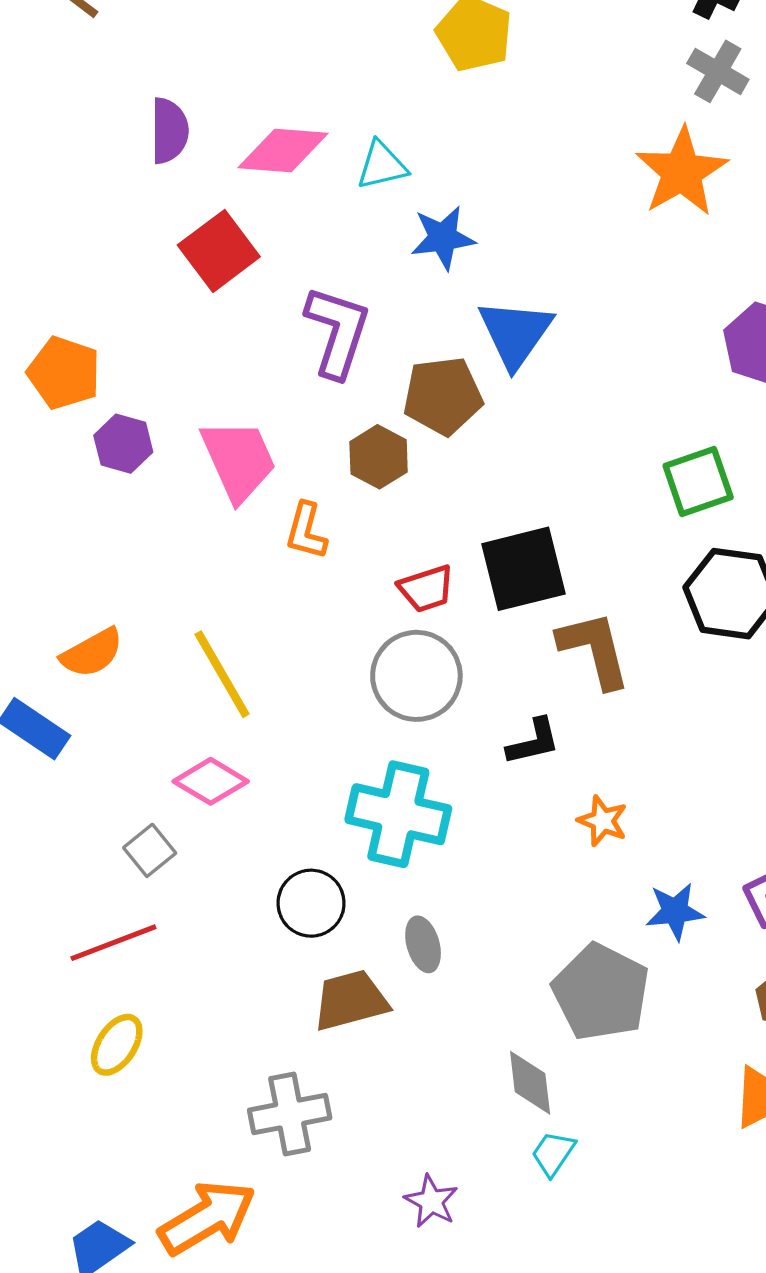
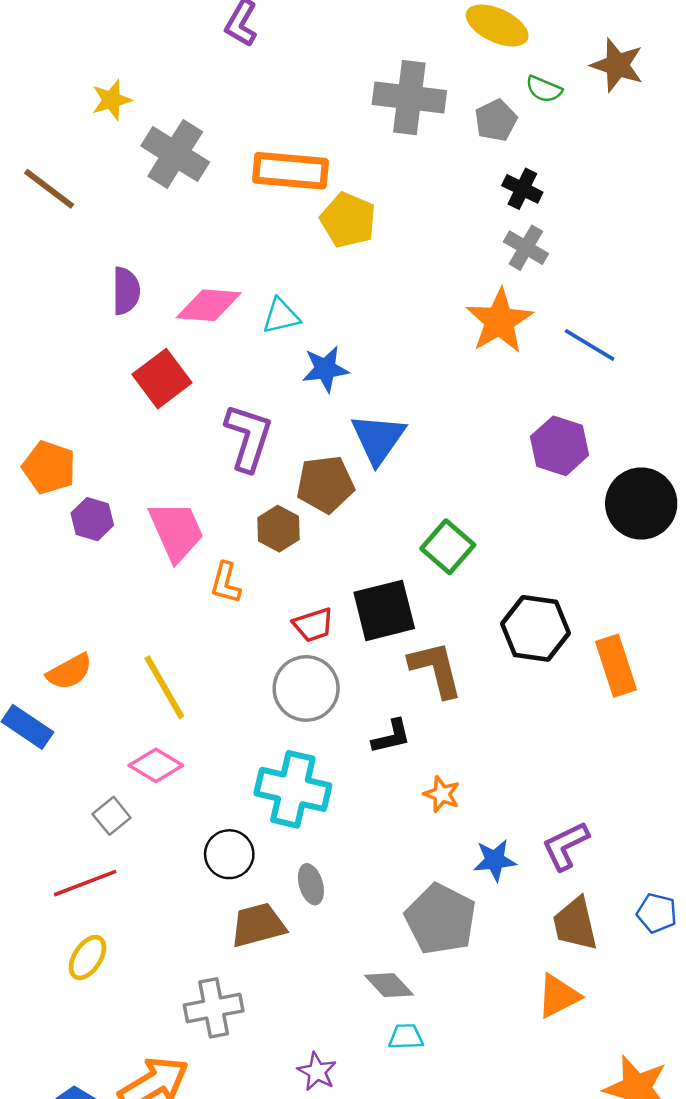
green square: (698, 482) -> (448, 547), moved, turned -30
gray diamond: (530, 1083) -> (389, 985), turned -36
cyan trapezoid: (553, 1153) -> (406, 1037), turned 54

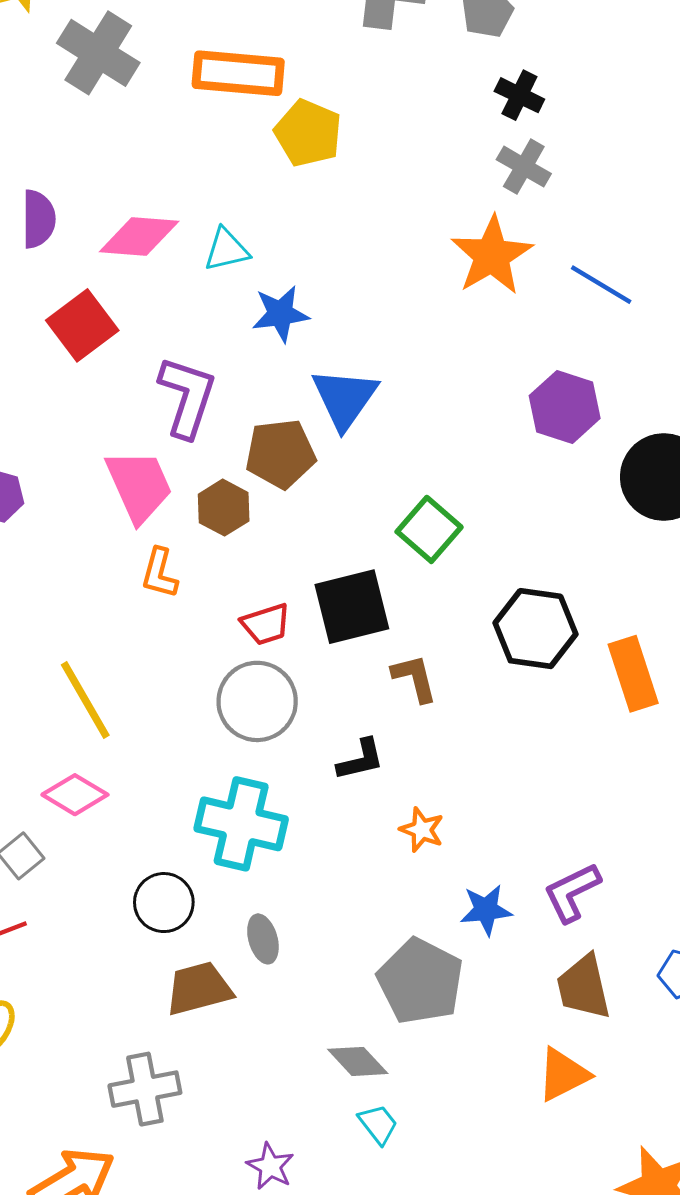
pink trapezoid: (176, 531) -> (139, 486), moved
brown L-shape: (436, 669) -> (415, 678), size x0.7
cyan trapezoid: (406, 1037) -> (378, 1124), turned 54

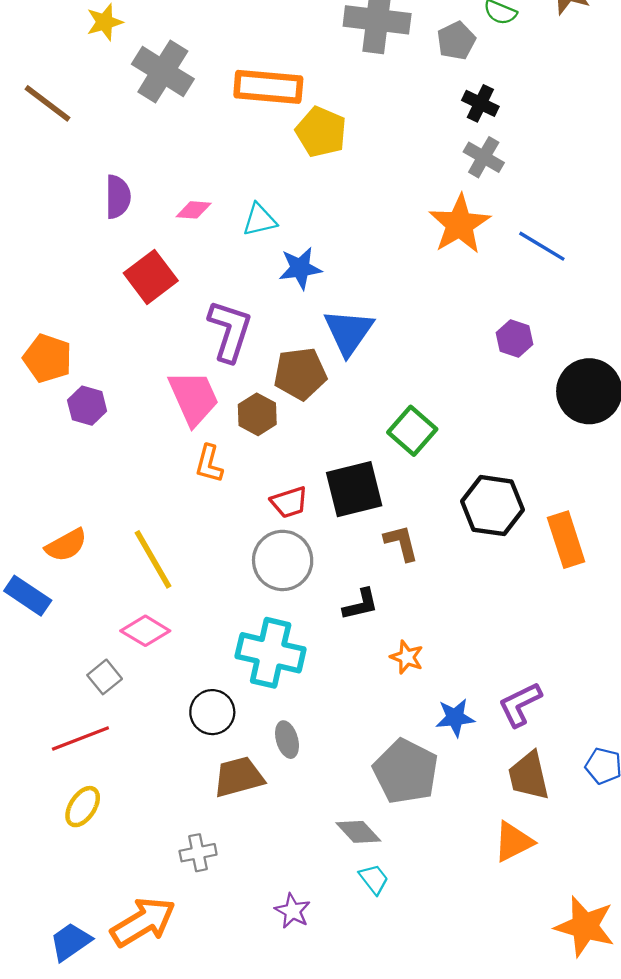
pink diamond: (139, 237) -> (194, 210), size x0.6
purple hexagon: (565, 407) -> (514, 339), size x0.7
gray cross: (145, 1089) -> (198, 853), size x0.7

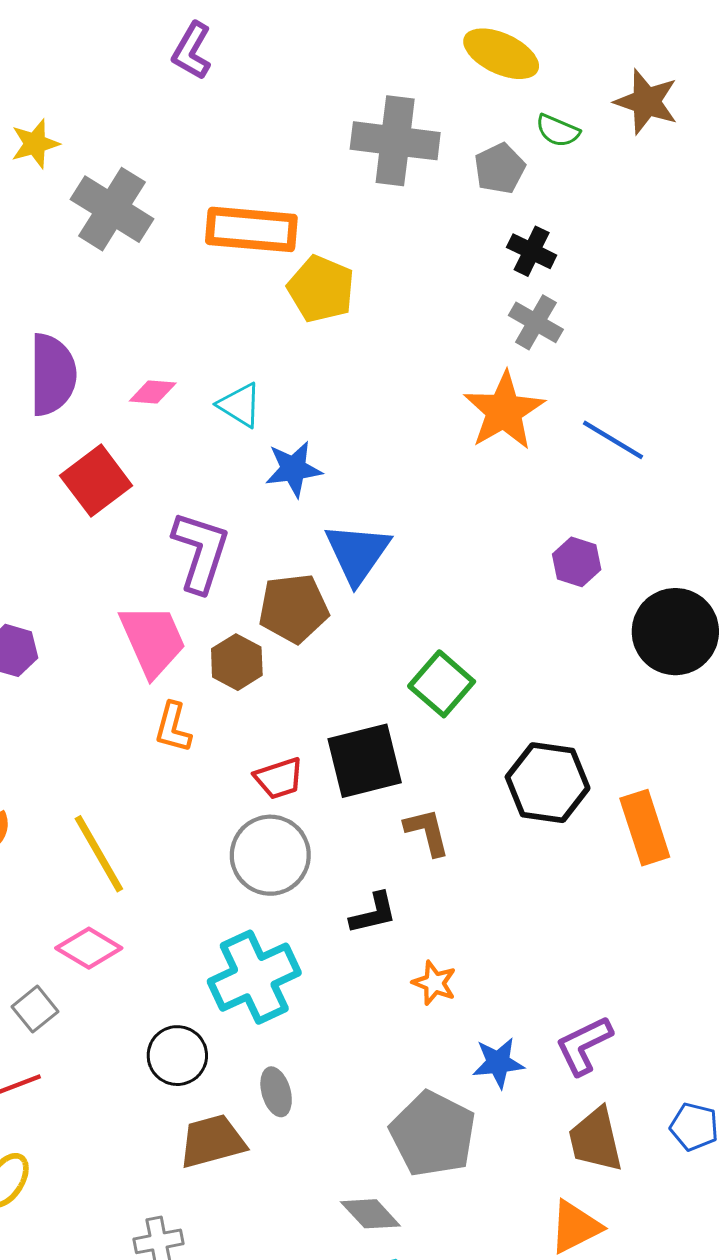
purple semicircle: (118, 197) -> (52, 375), size x1.4
cyan triangle: (260, 220) -> (240, 405), turned 45
cyan cross: (271, 653) -> (254, 977), turned -38

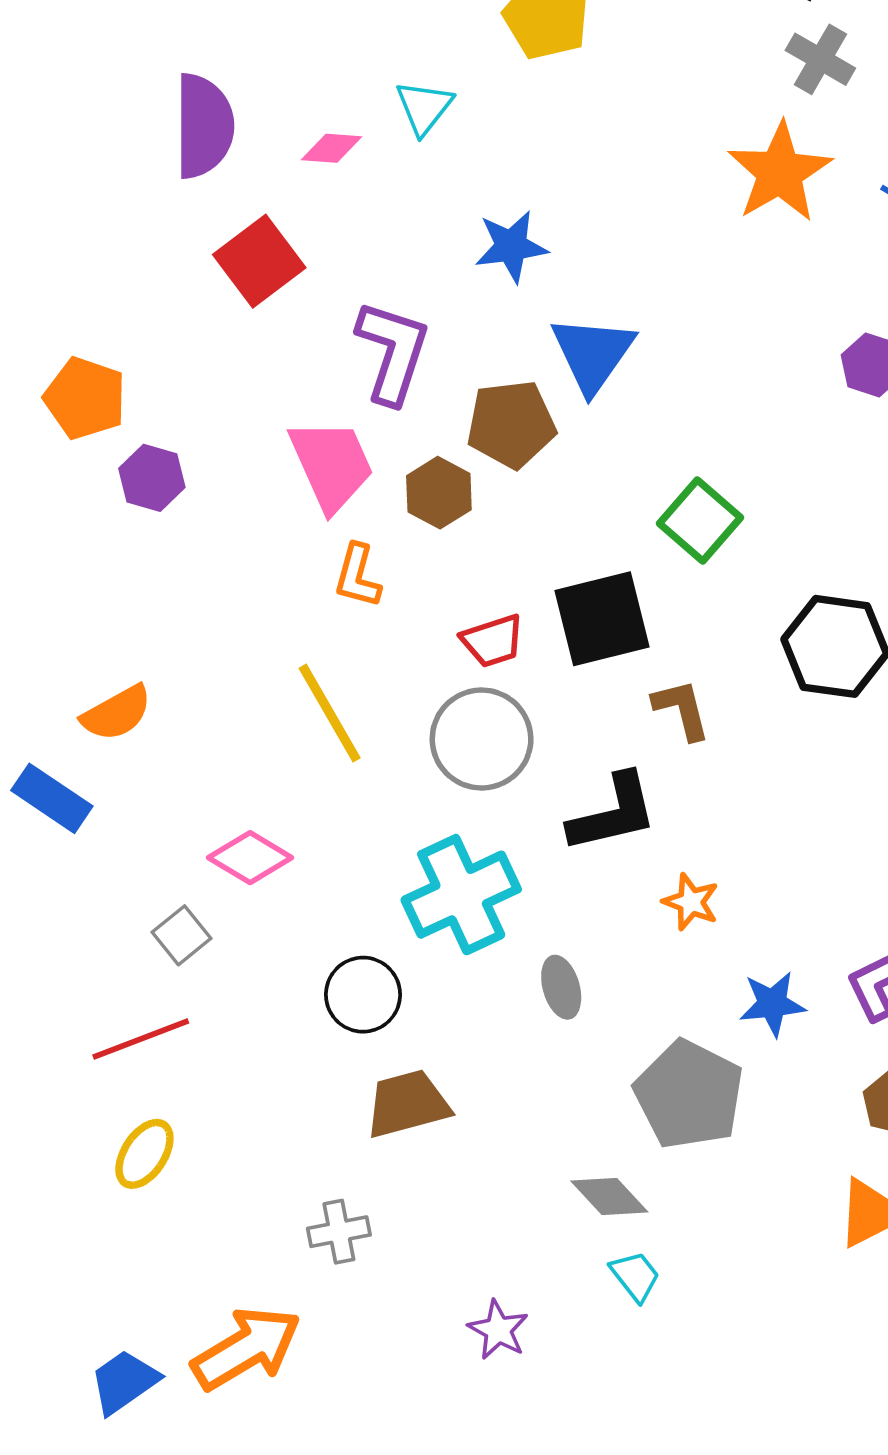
cyan triangle: (240, 405) -> (424, 107), moved, turned 36
yellow line: (99, 854) -> (330, 713), moved
black L-shape: (373, 913) -> (613, 813), size x1.5
gray ellipse: (276, 1092) -> (561, 987), moved

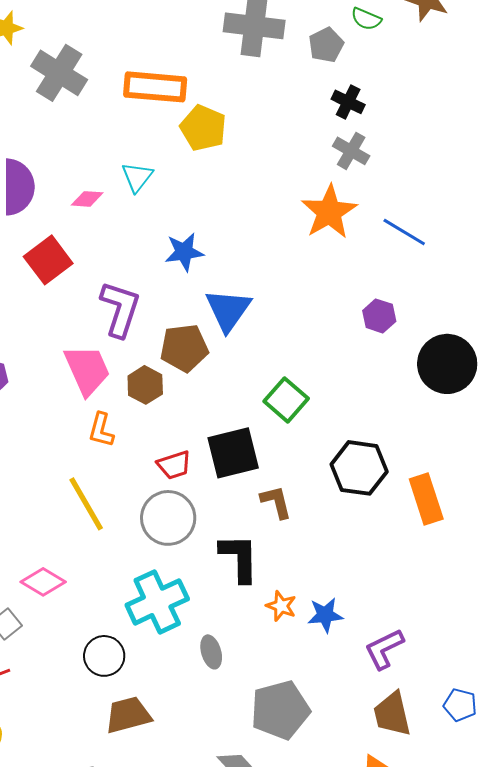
black L-shape: (613, 813) -> (239, 558), turned -78
blue star: (772, 1004) -> (325, 615), moved
gray pentagon: (689, 1095) -> (280, 710), turned 30

